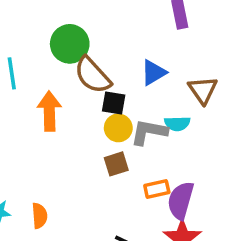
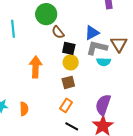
brown semicircle: (93, 75) -> (58, 32), size x0.6
orange arrow: (49, 111) -> (36, 67), moved
gray L-shape: (149, 132) -> (97, 48), moved
orange rectangle: (157, 189) -> (66, 105), moved, turned -48

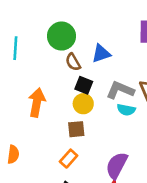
blue triangle: (92, 33) -> (101, 53), moved

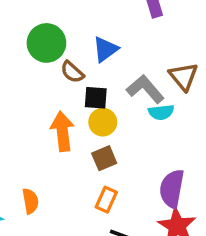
gray L-shape: (120, 90) -> (145, 89), turned 44
orange arrow: (37, 102) -> (62, 131), moved
orange semicircle: (13, 154) -> (30, 201), moved

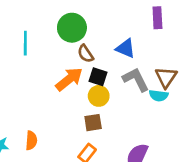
blue triangle: (105, 49) -> (126, 48), moved, turned 45
cyan semicircle: (161, 112) -> (159, 96), moved
orange arrow: (62, 131) -> (69, 79), moved, turned 44

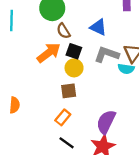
gray L-shape: (136, 79) -> (107, 54), turned -45

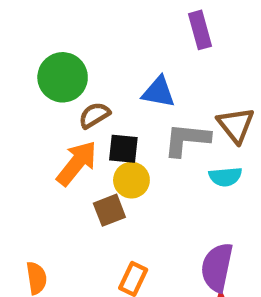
brown semicircle: (63, 31) -> (94, 115), turned 105
cyan semicircle: (126, 69) -> (225, 177), moved
brown square: (69, 91) -> (109, 210), moved

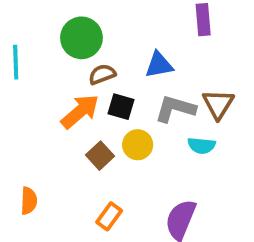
blue triangle: (159, 92) -> (159, 65), turned -32
yellow circle: (131, 180) -> (138, 145), moved
brown square: (109, 210) -> (100, 156), turned -32

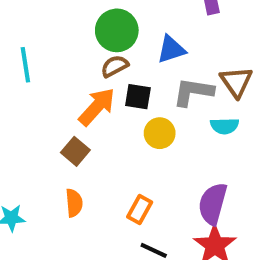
green circle: (81, 38) -> (117, 30), moved
brown square: (100, 156) -> (75, 151), moved
orange semicircle: (29, 201) -> (74, 203), moved

